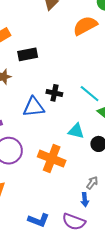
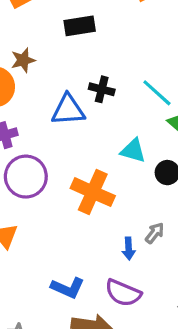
black rectangle: (28, 54) -> (80, 26), moved
blue arrow: (85, 200) -> (129, 248), moved

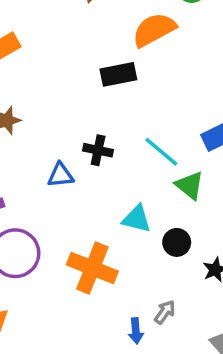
black rectangle: (80, 26) -> (118, 74), moved
blue triangle: (68, 110) -> (61, 175), size x0.7

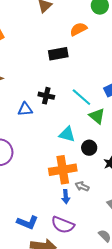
orange semicircle: (154, 30) -> (78, 29), size x0.7
orange cross: (92, 268) -> (63, 170), moved, turned -32
gray arrow: (165, 312) -> (82, 186), turned -104

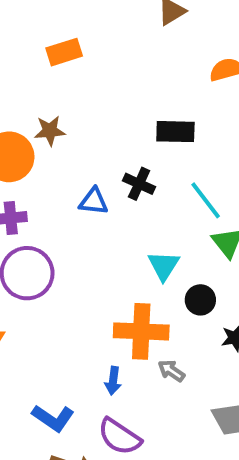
black rectangle: (58, 54) -> (175, 132), moved
cyan triangle: (67, 134) -> (164, 266), turned 36
blue arrow: (66, 197) -> (113, 381), moved

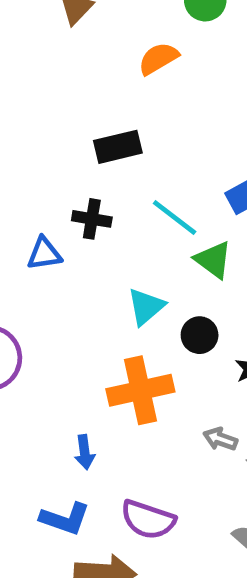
cyan triangle: (164, 266) -> (146, 307), turned 32
gray arrow: (171, 371) -> (220, 439), moved
blue arrow: (113, 381) -> (85, 452), moved

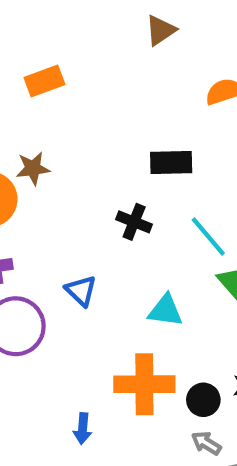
blue triangle: (44, 254) -> (81, 291), moved, turned 40
cyan triangle: (146, 307) -> (165, 311), turned 36
black circle: (200, 335) -> (203, 400), moved

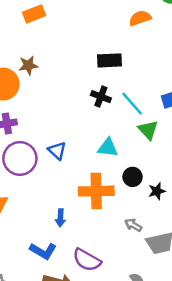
black cross: (134, 222) -> (101, 97), moved
blue triangle: (81, 291) -> (57, 151), moved
black circle: (203, 400) -> (133, 177), moved

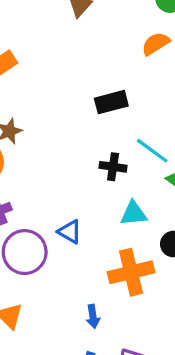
orange semicircle: (140, 18) -> (156, 44), moved
black cross: (101, 97) -> (113, 167), moved

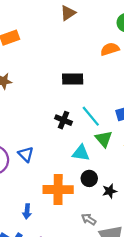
cyan triangle: (134, 214) -> (81, 153), moved

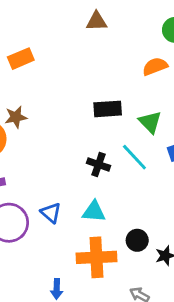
brown triangle: (68, 13) -> (97, 21), turned 35
green triangle: (104, 139) -> (150, 122), moved
cyan triangle: (81, 153) -> (94, 212), moved

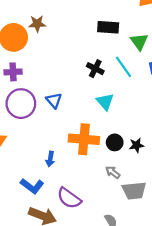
cyan triangle: (94, 212) -> (105, 102), moved, turned 36
black circle: (137, 240) -> (115, 142), moved

